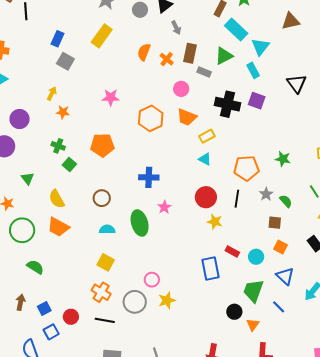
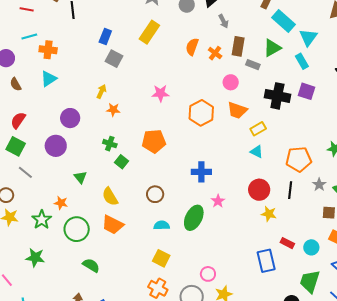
green ellipse: (140, 223) -> (194, 218), turned 45

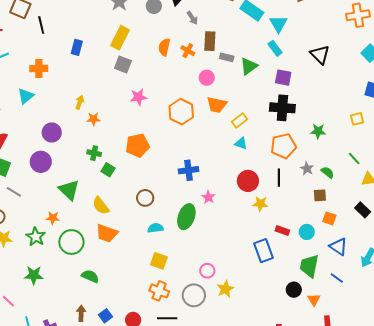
green triangle: (272, 48) -> (249, 66), moved
orange cross: (48, 50) -> (39, 69), moved
gray square: (114, 59) -> (123, 65), moved
black cross: (277, 96) -> (282, 108), moved
green triangle: (80, 177) -> (69, 190), size x1.6

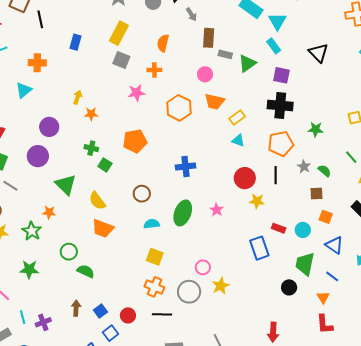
orange cross: (188, 51) -> (154, 70), moved, turned -32
pink star: (208, 197) -> (217, 210), moved
green circle: (71, 242) -> (69, 252), moved, size x0.7
orange triangle: (314, 300) -> (323, 297), moved

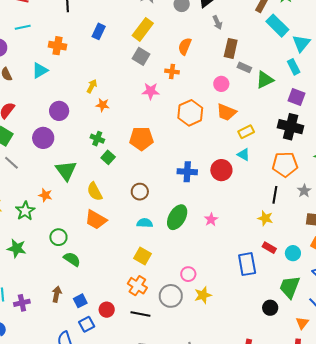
red circle: (245, 178) -> (221, 170), moved
yellow star: (257, 201) -> (265, 218), moved

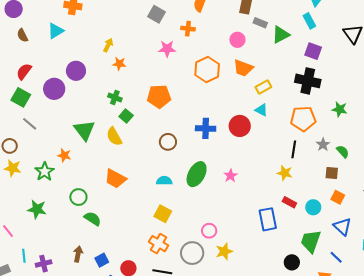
purple circle: (43, 138) -> (54, 89), moved
yellow semicircle: (95, 192) -> (114, 137), moved
brown circle: (140, 192) -> (168, 142), moved

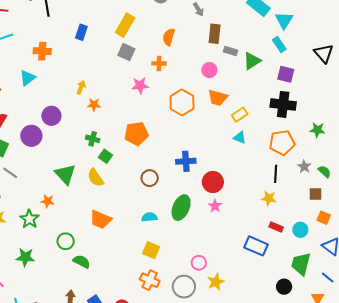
red circle: (240, 126) -> (213, 182), moved
blue rectangle: (268, 219) -> (256, 246), turned -50

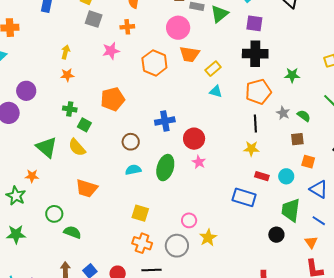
pink circle: (209, 70) -> (178, 28), size x1.5
yellow arrow: (81, 87) -> (66, 52), moved
cyan semicircle: (149, 217) -> (133, 170), moved

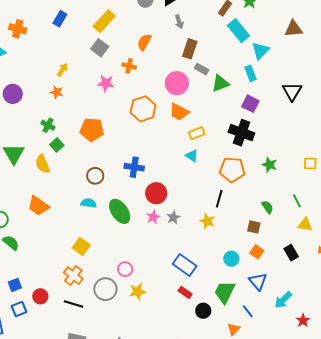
gray star: (283, 113) -> (173, 217), moved
green ellipse: (165, 168) -> (120, 211), turned -70
red rectangle: (262, 176) -> (185, 292), moved

